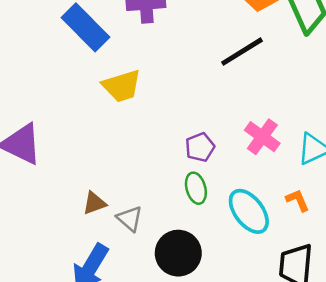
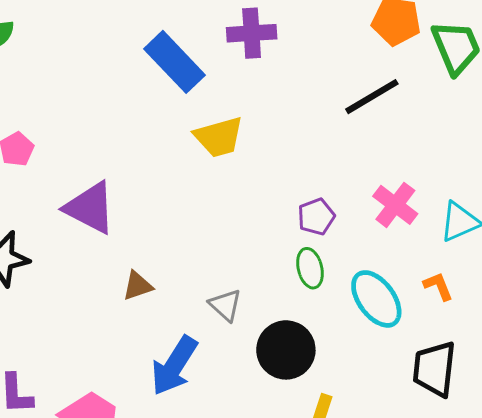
brown triangle: (94, 203) -> (138, 286), moved

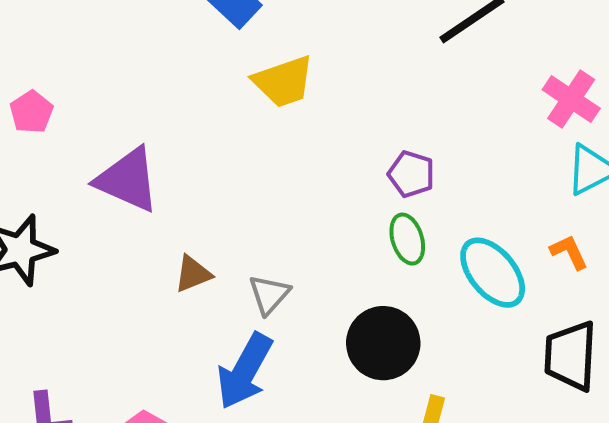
pink cross: (395, 205) -> (571, 99), moved
purple pentagon: (316, 217) -> (411, 174), turned -30
gray triangle: (225, 305) -> (269, 294), moved, turned 33

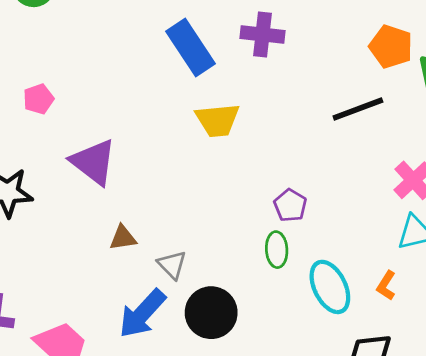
orange L-shape: (569, 252) -> (386, 286), turned -136
gray triangle: (269, 294) -> (172, 265), turned -40
black circle: (383, 343) -> (211, 313), moved

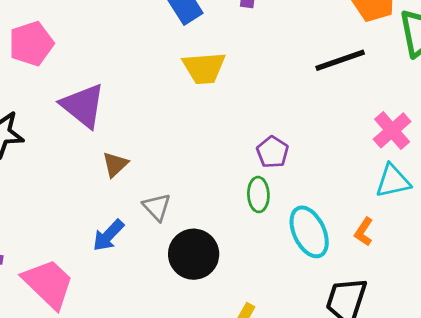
pink pentagon: (38, 99) -> (31, 44), size x1.5
brown triangle: (123, 238) -> (115, 164), moved, turned -36
blue arrow: (142, 314) -> (108, 235), moved, size x0.7

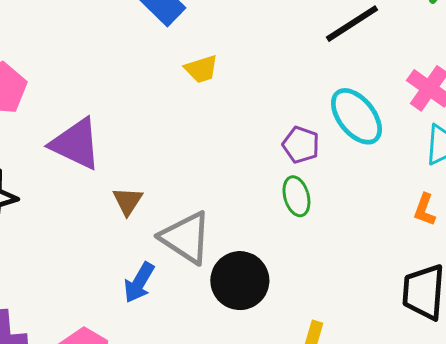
yellow trapezoid: (204, 68) -> (201, 69), size x0.7
gray triangle: (157, 207) -> (186, 238), size x1.6
cyan ellipse: (309, 232) -> (356, 116), moved

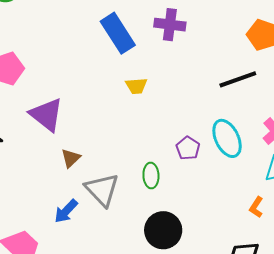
green ellipse: (296, 196) -> (151, 176), moved
black circle: (240, 281) -> (163, 230), moved

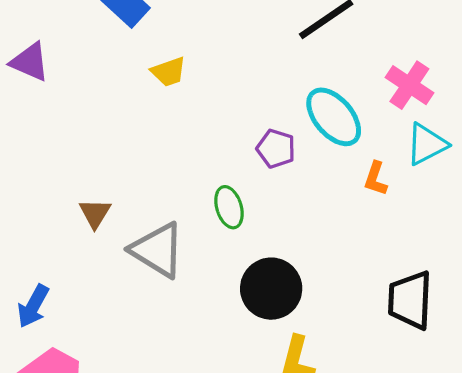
purple triangle: (46, 115) -> (30, 62), moved, size x0.7
orange L-shape: (256, 207) -> (376, 179), moved
blue arrow: (66, 211) -> (33, 306), moved

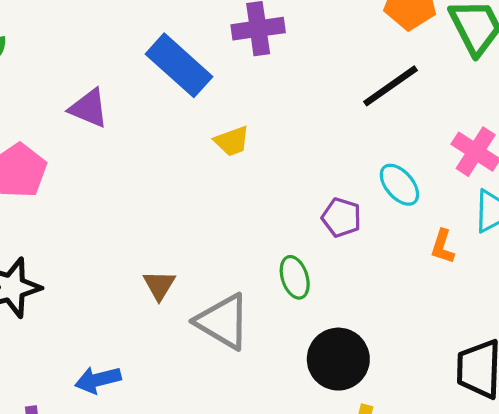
purple triangle: (30, 62) -> (89, 108), moved
cyan ellipse: (334, 117) -> (399, 185), size x0.7
blue arrow: (33, 306) -> (98, 380), turned 48

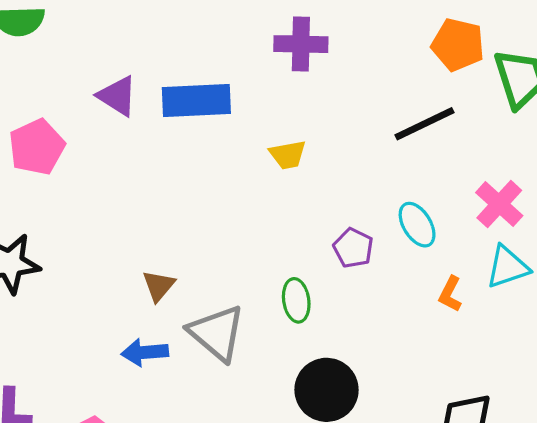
blue rectangle: (179, 65) -> (196, 100), moved, turned -54
yellow trapezoid: (232, 141) -> (288, 155), moved
blue arrow: (98, 380) -> (145, 352), moved

